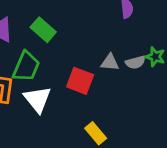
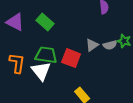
gray triangle: (110, 62) -> (92, 45), turned -40
green trapezoid: (26, 67) -> (46, 55), moved, turned -105

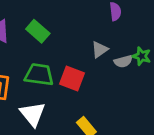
gray triangle: (92, 45) -> (100, 50), moved
white triangle: (41, 71) -> (33, 114), moved

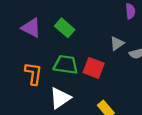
white triangle: (33, 114) -> (60, 98), turned 35

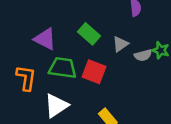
purple triangle: (31, 28) -> (45, 39), moved
green rectangle: (65, 28) -> (89, 34), moved

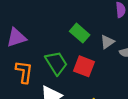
purple triangle: (45, 39) -> (16, 37), moved, turned -45
green trapezoid: (63, 68) -> (56, 63), turned 50

